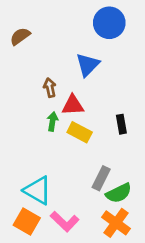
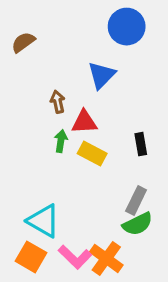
gray rectangle: (101, 178) -> (136, 200), moved
orange cross: (116, 223) -> (106, 258), moved

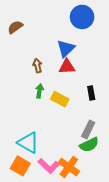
red triangle: (84, 122) -> (67, 67), moved

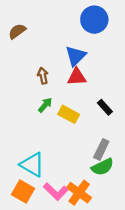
green arrow: (39, 91) -> (45, 105), turned 32
black rectangle: (91, 93) -> (105, 107), turned -32

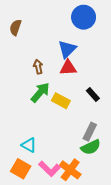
brown semicircle: (17, 31) -> (15, 27), turned -35
green arrow: (45, 105) -> (40, 92), size x1.5
cyan triangle: (32, 165) -> (29, 145), size x0.7

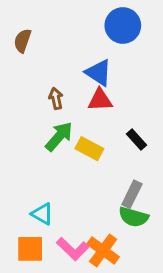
blue triangle: (67, 49) -> (99, 73), turned -42
green semicircle: (91, 147) -> (133, 217), turned 42
orange square: (21, 169) -> (30, 249), turned -30

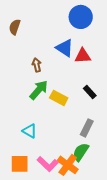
red triangle: (100, 100) -> (83, 56), moved
cyan triangle: (42, 214) -> (30, 131), moved
green semicircle: (133, 217) -> (81, 152), moved, turned 108

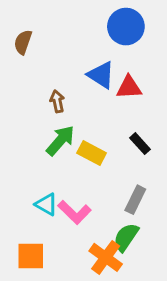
pink L-shape: (48, 164) -> (74, 212), moved

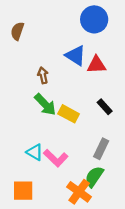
green arrow: (60, 140) -> (45, 104), turned 95

